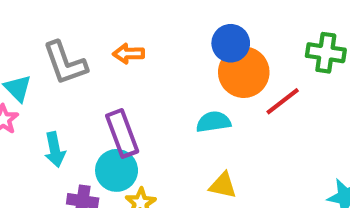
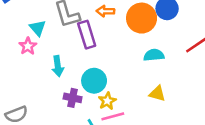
orange circle: (244, 72) -> (142, 18), moved
purple rectangle: (122, 133) -> (87, 35), moved

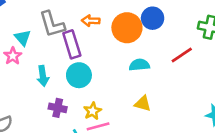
cyan circle: (94, 81) -> (79, 75), moved

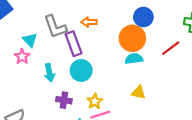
orange circle: (127, 28) -> (132, 38), moved

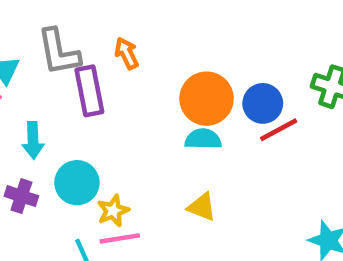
blue circle: (143, 17) -> (263, 103), moved
orange arrow: (89, 22) -> (127, 53), turned 56
cyan circle: (81, 70) -> (77, 183), moved
purple cross: (64, 100) -> (21, 196), moved

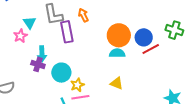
purple cross: (21, 196) -> (38, 64), moved

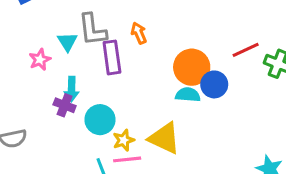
cyan triangle: (30, 23) -> (67, 42), moved
blue circle: (144, 37) -> (214, 84), moved
red line: (151, 49) -> (246, 50), moved
yellow triangle: (117, 83) -> (164, 138), moved, size x1.6

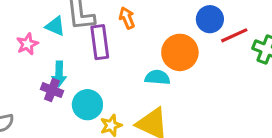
cyan triangle: (67, 42) -> (55, 26), turned -35
blue circle: (214, 84) -> (210, 19), moved
cyan semicircle: (188, 95) -> (157, 77), moved

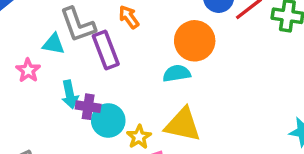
purple cross: (52, 90) -> (88, 107), moved

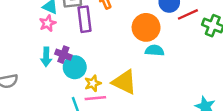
pink star: (28, 70) -> (48, 23), moved
cyan semicircle: (177, 73) -> (155, 50), moved
cyan arrow: (70, 94) -> (46, 57), moved

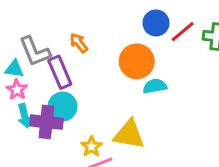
purple cross: (63, 55) -> (46, 122), size x1.5
cyan arrow: (46, 57) -> (25, 116), moved
cyan circle: (75, 67) -> (63, 107), moved

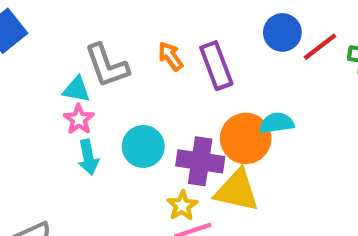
orange circle: (137, 61) -> (246, 138), moved
purple rectangle: (60, 72) -> (216, 66), moved
purple cross: (46, 122) -> (200, 161), moved

